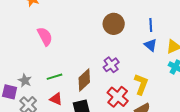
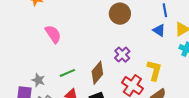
blue line: (151, 25) -> (165, 10), moved

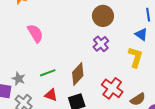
purple cross: (122, 55) -> (101, 44), moved
yellow L-shape: (154, 70) -> (135, 57), moved

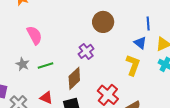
purple cross: (101, 44) -> (86, 51), moved
green line: (48, 73) -> (45, 65), moved
gray star: (19, 79) -> (22, 64), moved

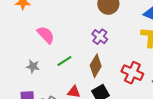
gray star: (22, 64) -> (33, 66), moved

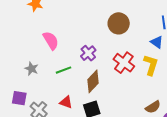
purple cross: (100, 37) -> (88, 53), moved
red cross: (132, 73) -> (124, 63), moved

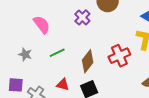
purple cross: (88, 53) -> (82, 17), moved
red cross: (124, 63) -> (119, 56), moved, turned 35

